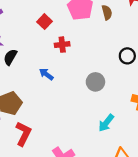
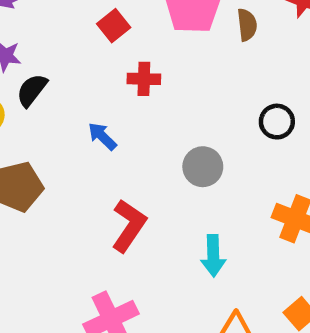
cyan arrow: (106, 123) -> (213, 256), turned -48
red L-shape: (23, 134) -> (129, 226), moved

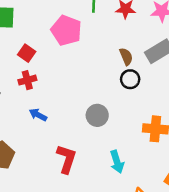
brown semicircle: (247, 25) -> (126, 57), moved
red cross: (144, 79) -> (27, 80), moved

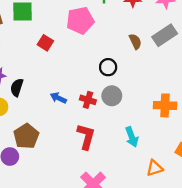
pink pentagon: (66, 30) -> (80, 20), turned -30
black circle: (130, 79) -> (108, 67), moved
red cross: (27, 80) -> (88, 100), moved, turned 35

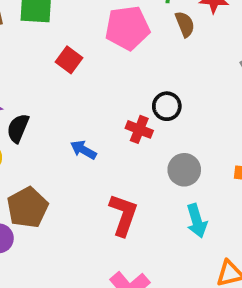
brown semicircle: (135, 41) -> (185, 24), moved
gray circle: (112, 96) -> (184, 170), moved
red cross: (88, 100) -> (139, 129), moved

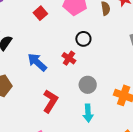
black circle: (167, 106) -> (83, 39), moved
blue arrow: (83, 150) -> (37, 62), size x1.5

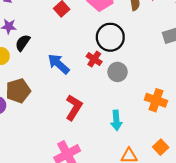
black circle: (83, 39) -> (110, 37), size x1.6
gray circle: (88, 85) -> (117, 72), moved

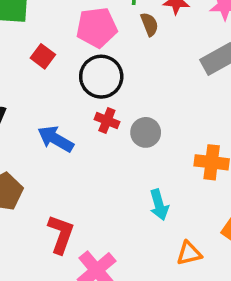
black circle: (110, 37) -> (101, 77), moved
red L-shape: (74, 107) -> (61, 234), moved

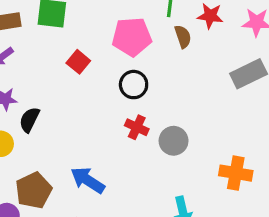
black circle: (101, 77) -> (134, 85), size x0.7
blue arrow: (56, 139) -> (88, 180), moved

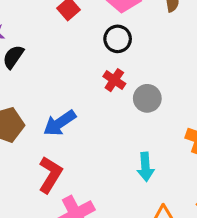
blue arrow: (88, 180) -> (60, 123), turned -76

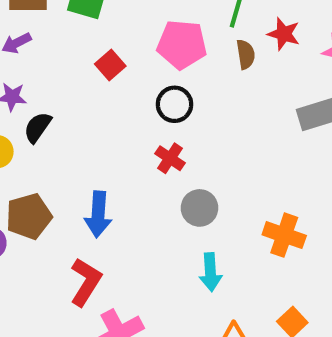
gray circle: (147, 98) -> (200, 208), moved
blue arrow: (60, 123) -> (98, 214), turned -52

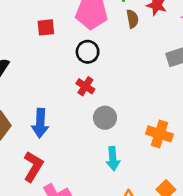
red square: (110, 65) -> (46, 27), turned 36

